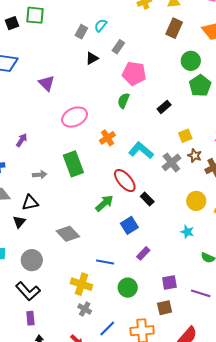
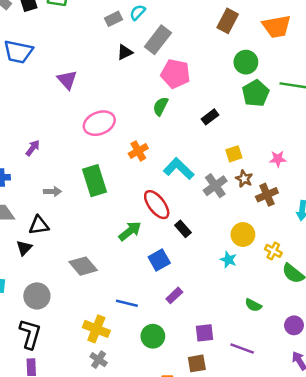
gray rectangle: (81, 32) -> (114, 19), turned 32
gray rectangle: (118, 47) -> (158, 40), size x1.6
cyan star: (187, 232) -> (228, 260), moved
black L-shape: (28, 291) -> (30, 334), turned -125

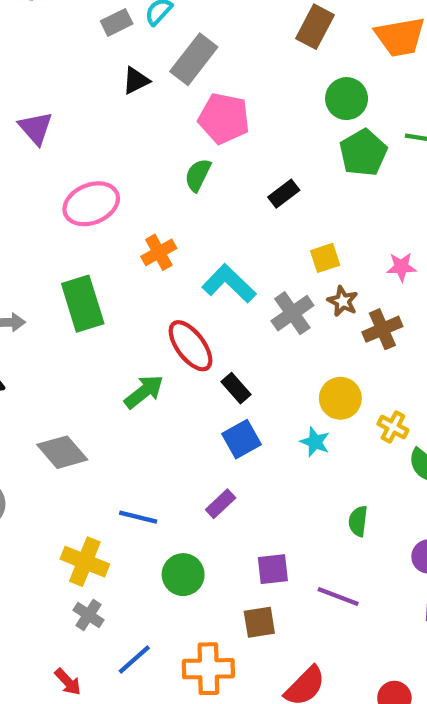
blue square: (159, 260) -> (242, 439), moved
green semicircle: (253, 305) -> (358, 521), turned 70

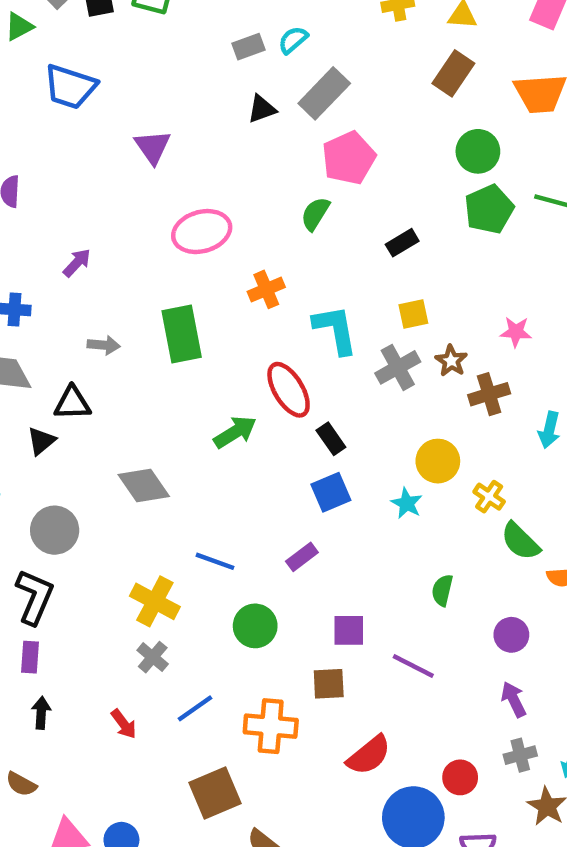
pink pentagon: (224, 118) -> (349, 158), turned 30
yellow square: (325, 258) -> (413, 314), moved
cyan L-shape: (229, 283) -> (335, 330), turned 30

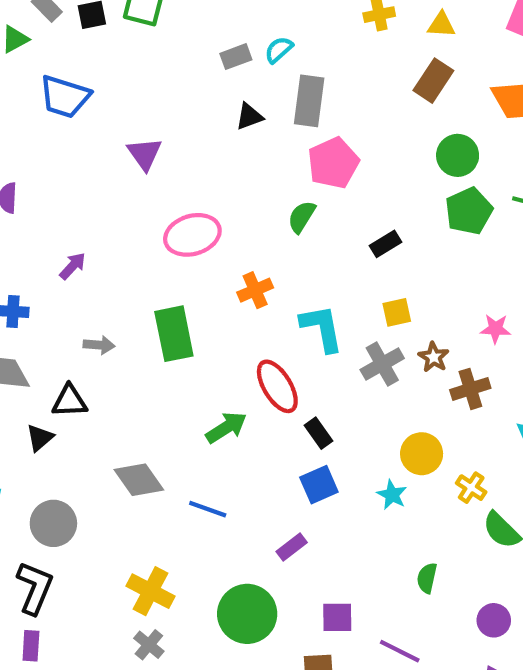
gray rectangle: (324, 93) -> (309, 101), turned -36
blue line: (215, 561) -> (208, 509), moved
green circle: (255, 626) -> (247, 614), size x1.4

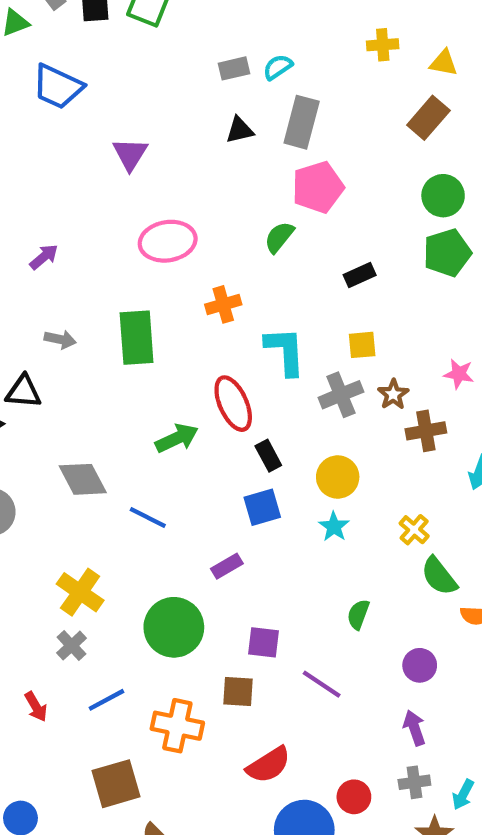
yellow circle: (422, 454) -> (338, 477), moved

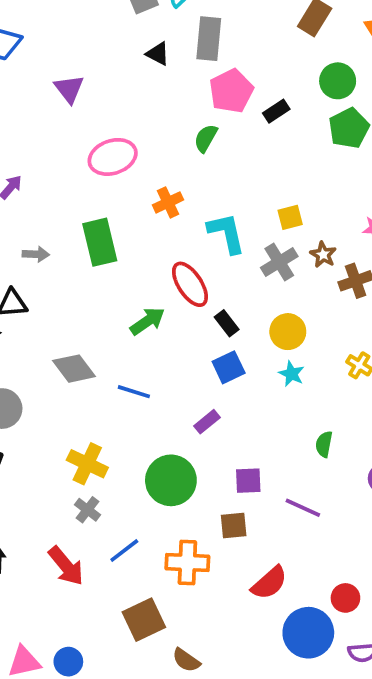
black triangle: (240, 130) -> (158, 54), turned 50
black rectangle: (360, 275) -> (276, 111), moved
red arrow: (36, 707) -> (66, 566), size x1.6

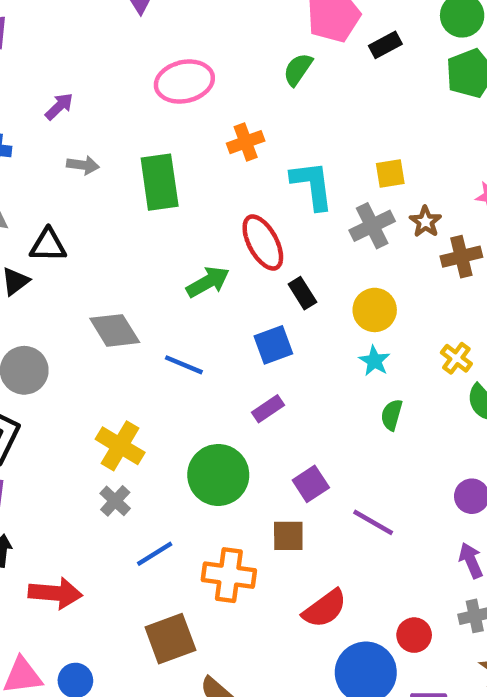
gray arrow: (36, 254) -> (83, 165), moved
blue square: (229, 367) -> (273, 345), moved
green semicircle: (324, 444) -> (392, 415), moved
purple square: (248, 481) -> (311, 484), turned -36
red arrow: (66, 566) -> (55, 593), moved, turned -51

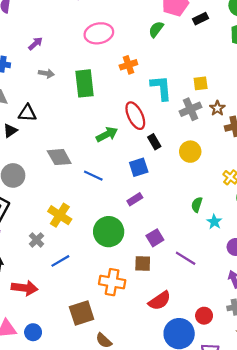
cyan star: (374, 361) -> (214, 222), moved
gray cross: (115, 501) -> (37, 240), moved
blue line: (155, 554) -> (60, 261), moved

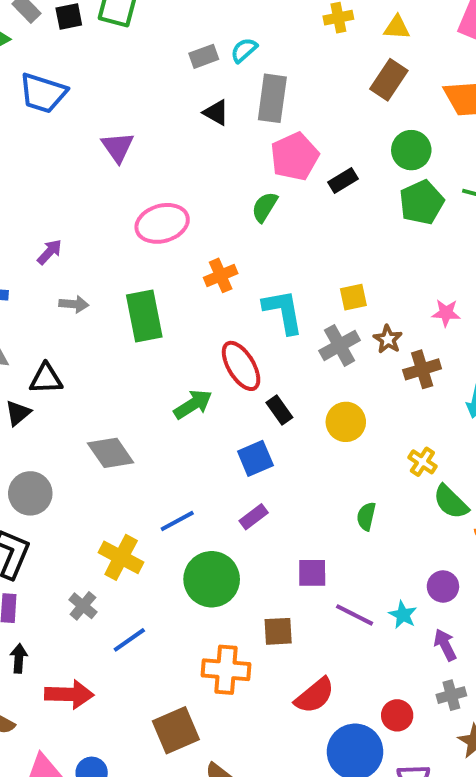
blue line: (93, 176) -> (177, 521), moved, turned -48
cyan star: (214, 222) -> (403, 615), moved
purple square: (155, 238) -> (312, 573), moved, turned 36

